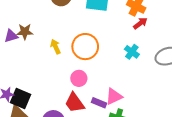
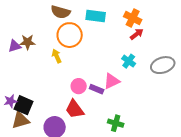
orange circle: (85, 47) -> (70, 35), moved
pink triangle: (114, 96) -> (112, 81), moved
purple rectangle: (99, 103) -> (97, 89), moved

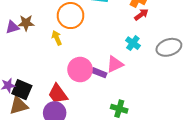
pink circle: (79, 86) -> (80, 70), size x1.5
red trapezoid: (75, 109) -> (58, 94), moved

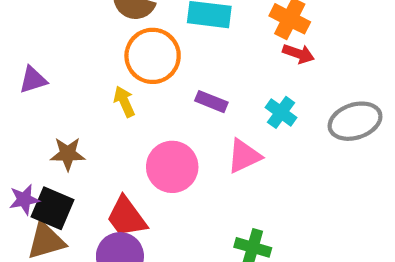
red arrow: (141, 14) -> (298, 54), turned 56
brown star: (26, 23) -> (68, 154), moved
purple rectangle: (99, 73) -> (211, 102), moved

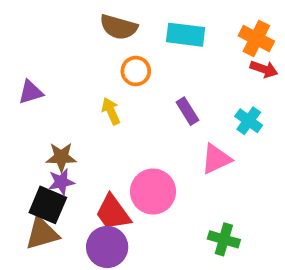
orange circle: (153, 56) -> (136, 71), size x0.6
purple rectangle: (211, 102) -> (187, 111), turned 36
pink circle: (172, 167) -> (153, 192), moved
purple star: (24, 200) -> (61, 182), moved

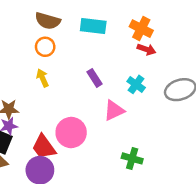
orange circle: (136, 71) -> (45, 47), moved
green cross: (224, 239) -> (132, 158), moved

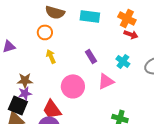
orange circle: (45, 47) -> (45, 32), moved
pink circle: (71, 133) -> (73, 86), moved

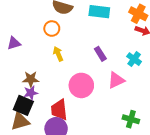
red trapezoid: (52, 109) -> (59, 110), turned 30

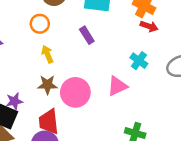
purple rectangle: (100, 54) -> (87, 35), moved
brown star: (31, 79) -> (47, 85), moved

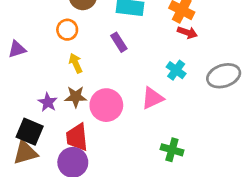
purple star: (14, 101) -> (48, 102), moved, turned -30

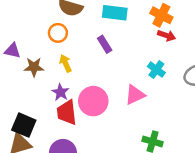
purple triangle: (17, 49) -> (12, 51), turned 30
brown star: (76, 97) -> (34, 67), moved
purple star: (48, 102) -> (60, 92), moved
red trapezoid: (77, 137) -> (67, 112), moved

